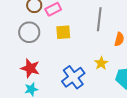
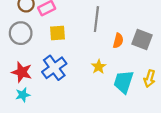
blue cross: (73, 77) -> (54, 68), moved

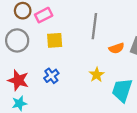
orange semicircle: (118, 41) -> (117, 48), turned 56
blue cross: (54, 68) -> (51, 76), size x0.6

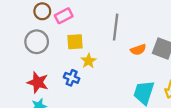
yellow star: (97, 75) -> (89, 61), moved
blue cross: (51, 76) -> (72, 78), turned -32

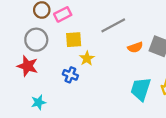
gray line: (116, 27) -> (113, 25), turned 55
red star: (38, 82) -> (27, 66), moved

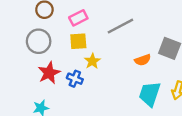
pink rectangle: (63, 14) -> (78, 18), moved
orange semicircle: (135, 47) -> (143, 60), moved
red star: (27, 66) -> (49, 73), moved, turned 30

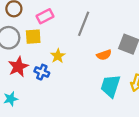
gray line: (120, 26) -> (84, 24), turned -40
yellow square: (78, 41) -> (33, 37), moved

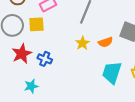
yellow star: (58, 56) -> (82, 43), moved
cyan star: (11, 99) -> (31, 86), moved

